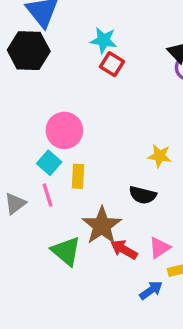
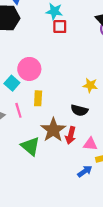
red square: (112, 64) -> (60, 27), turned -32
cyan square: (49, 163) -> (12, 83), moved
pink triangle: (160, 248) -> (90, 144), turned 40
red arrow: (124, 249) -> (71, 135), moved, turned -105

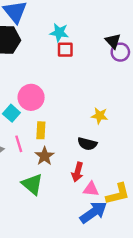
brown star: (53, 130) -> (45, 156), moved, size x0.7
pink triangle: (90, 144) -> (91, 189), moved
blue arrow: (85, 171) -> (93, 212), size x1.6

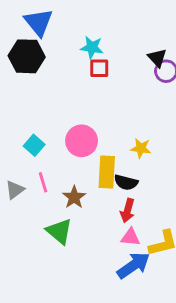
pink circle: (31, 97) -> (82, 141), moved
yellow rectangle: (41, 130) -> (107, 172), moved, size x1.5
red arrow: (78, 172) -> (127, 211), moved

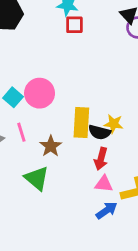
pink circle: (82, 141) -> (40, 93), moved
yellow star: (141, 148) -> (114, 124), moved
blue arrow: (133, 265) -> (107, 210), size x0.7

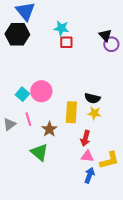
black semicircle: (100, 132) -> (92, 98), moved
blue arrow: (107, 210) -> (89, 175), turned -35

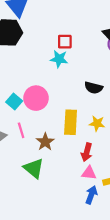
cyan star: (61, 28) -> (59, 59), moved
black semicircle: (92, 98) -> (94, 88), moved

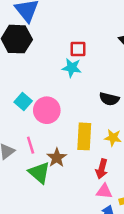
cyan square: (14, 102) -> (23, 101), moved
green triangle: (34, 168) -> (39, 173), moved

